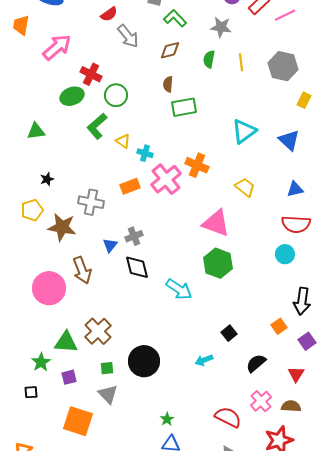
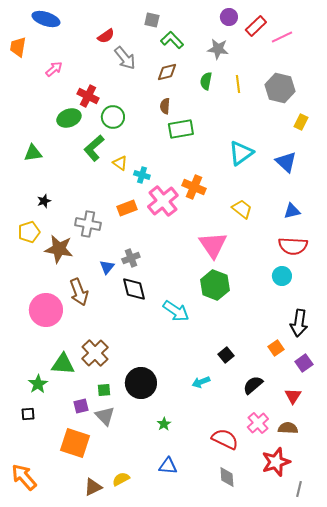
pink arrow: (57, 47) -> (54, 69), size x0.6
pink triangle: (216, 223) -> (213, 245), turned 36
purple square: (69, 377) -> (81, 406), moved
green star: (167, 419) -> (164, 424), moved

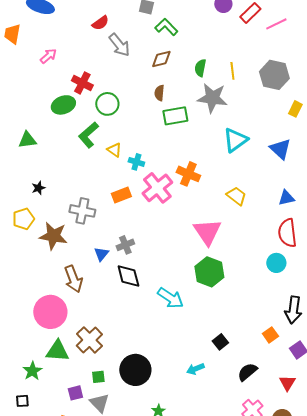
gray star: (218, 49) -> (212, 98), moved, size x1.4
red semicircle: (293, 246) -> (287, 233), turned 80
pink circle: (46, 310) -> (50, 312), moved

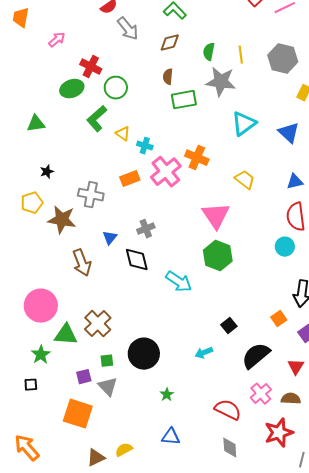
gray cross: (125, 245) -> (146, 229), moved
pink circle: (50, 312) -> (41, 306), moved
black semicircle: (247, 372) -> (256, 356), size x1.4

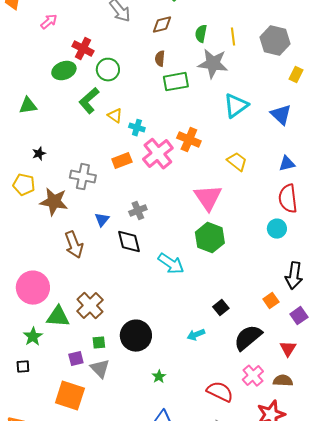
yellow pentagon: (32, 203) -> (24, 185), turned 30

